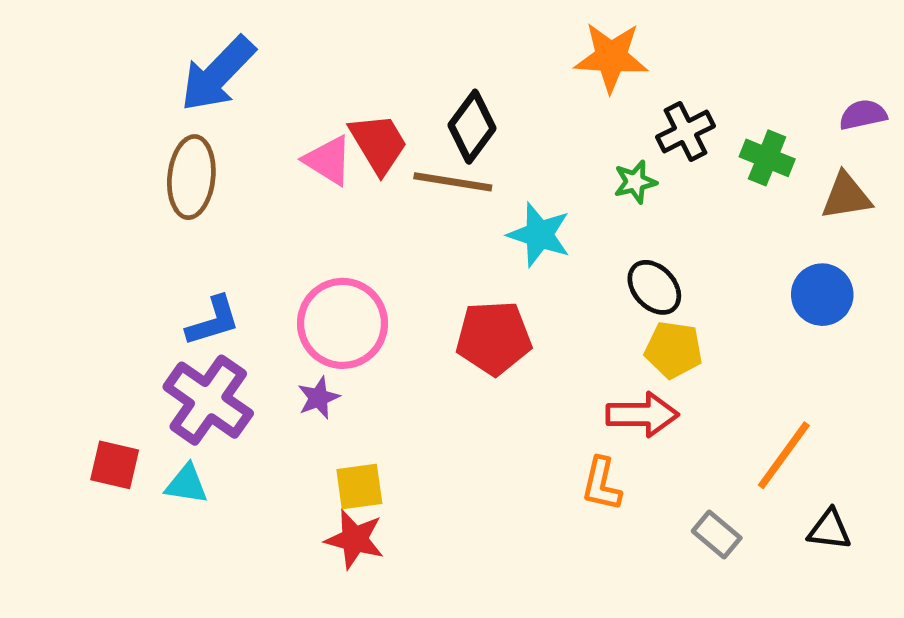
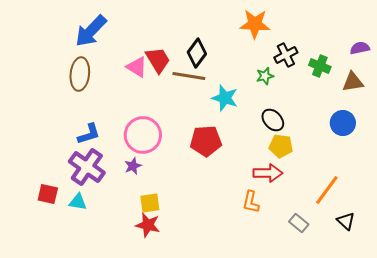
black triangle: (829, 530) -> (346, 221), turned 36

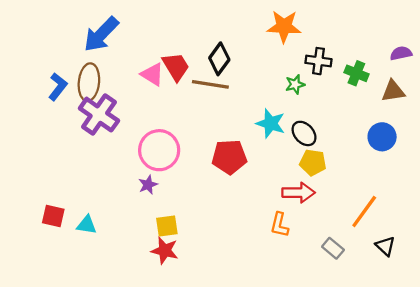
black cross: (286, 55) -> (318, 61), turned 35
cyan star: (225, 98) -> (271, 123), moved
blue L-shape: (89, 134) -> (58, 87), moved, turned -35
purple cross: (87, 167) -> (99, 115), moved

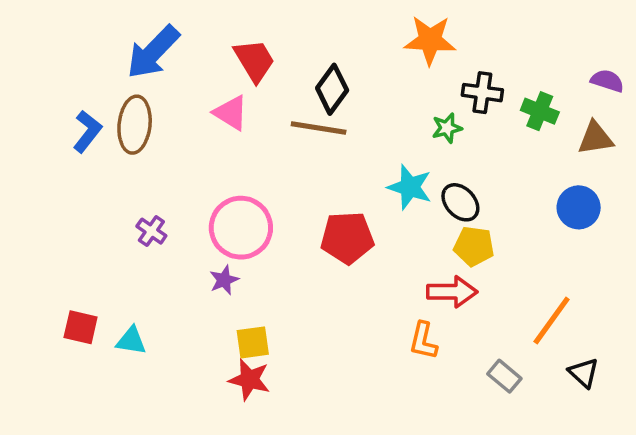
purple semicircle: (401, 53) -> (607, 81), turned 30
red trapezoid: (176, 67) -> (254, 60), moved
purple cross: (99, 115) -> (151, 231), moved, size x0.5

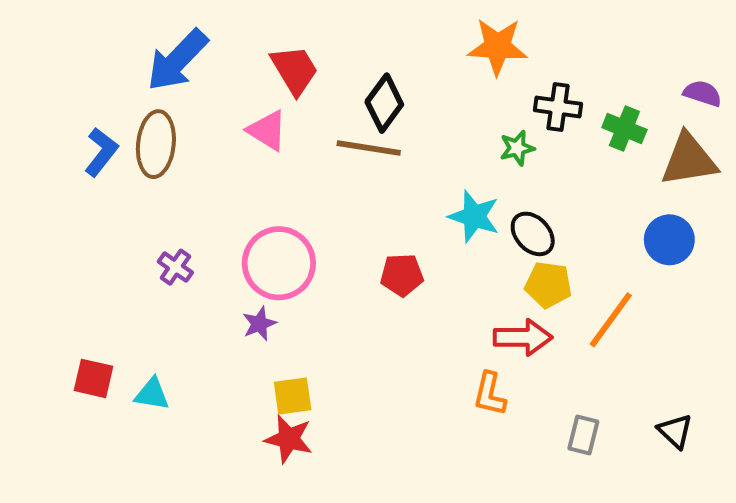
brown triangle: (595, 138) -> (689, 160), size x1.4
red pentagon: (347, 238) -> (402, 275), size x0.7
orange line: (552, 320) -> (611, 320), moved
gray rectangle: (504, 376) -> (583, 435), turned 64

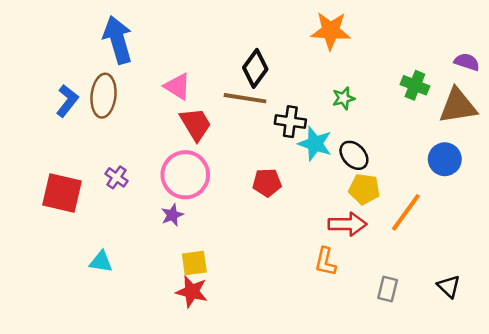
blue arrow: (177, 60) -> (118, 40), turned 120
red trapezoid: (294, 70) -> (196, 124), moved
black cross: (558, 107) -> (290, 122), moved
red square: (93, 378) -> (62, 193), moved, size x1.5

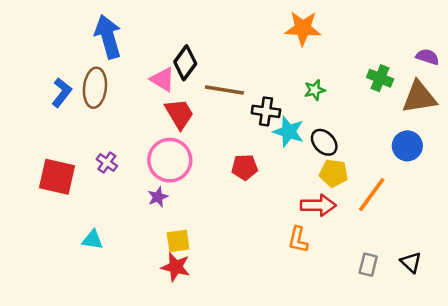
black diamond: (255, 68) -> (185, 63), moved
gray rectangle: (388, 289) -> (368, 265), moved

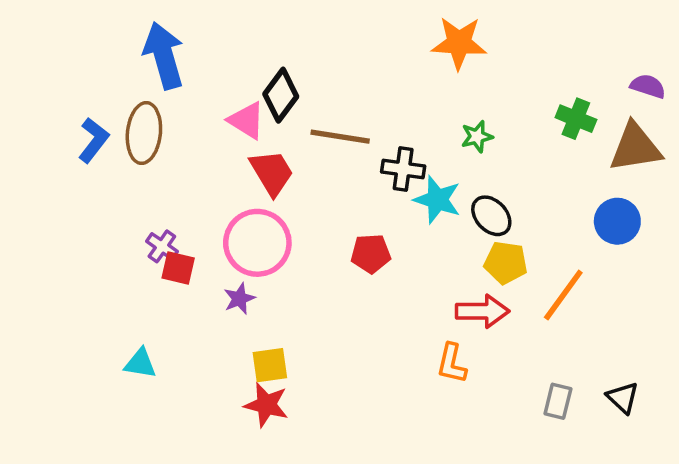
red square: (57, 177) -> (178, 268), moved, size x0.6

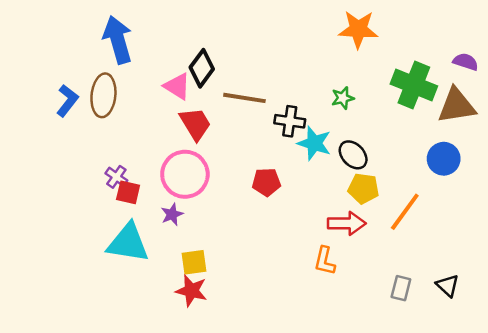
orange star: (459, 43) -> (358, 29), moved
green cross: (576, 119) -> (414, 85), size x1.6
cyan triangle: (140, 363) -> (128, 243), moved, size x1.8

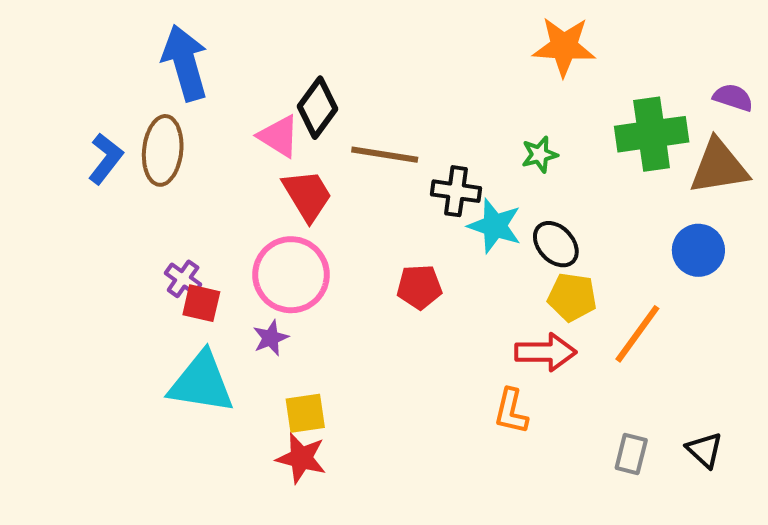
green cross: (414, 85) -> (652, 134), turned -30

